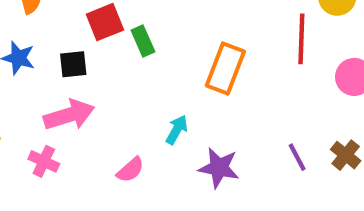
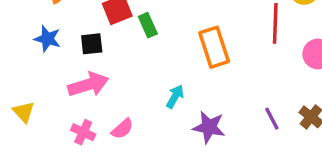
orange rectangle: (225, 68) -> (214, 47), turned -39
pink cross: (44, 161) -> (83, 132), moved
pink semicircle: (130, 170) -> (122, 129), moved

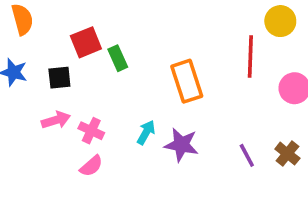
pink arrow: (88, 85) -> (56, 120), size x0.7
purple star: (209, 127) -> (181, 145), moved
pink cross: (83, 132) -> (91, 131), moved

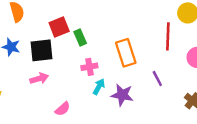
black square: (59, 78) -> (41, 50), size x1.5
pink cross: (91, 131) -> (89, 67), moved, turned -35
purple line: (247, 155) -> (157, 78), moved

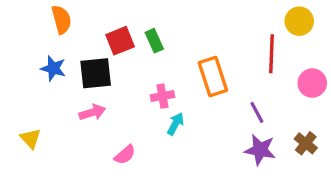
green rectangle: (80, 38) -> (154, 41), moved
purple star: (122, 95) -> (260, 150), moved

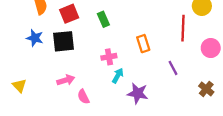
red square: (120, 41) -> (69, 14), moved
orange rectangle: (213, 77) -> (143, 44), size x0.7
pink arrow: (92, 112) -> (66, 80), moved
purple star: (260, 150) -> (138, 93), moved
pink semicircle: (125, 155) -> (83, 97), turned 104

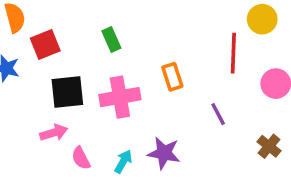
red square: (69, 14) -> (45, 45), moved
black square: (64, 41) -> (67, 92), moved
pink cross: (109, 57) -> (120, 97), size x1.6
cyan arrow: (118, 76) -> (123, 161), moved

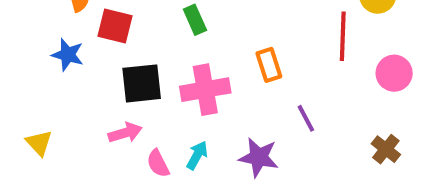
red square: (45, 45) -> (115, 26), turned 36
purple line: (218, 114) -> (306, 118), moved
cyan arrow: (123, 161) -> (197, 155), moved

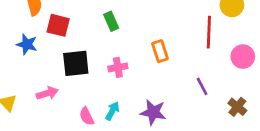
pink cross: (205, 90) -> (118, 67), size x0.6
purple line: (306, 118) -> (202, 86), moved
pink arrow: (125, 133) -> (47, 93), moved

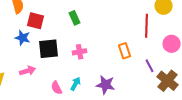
blue star: (27, 44) -> (23, 38), moved
orange rectangle: (160, 51) -> (125, 51), moved
purple line: (202, 86) -> (150, 66), moved
brown cross: (237, 107) -> (168, 81), size x1.5

